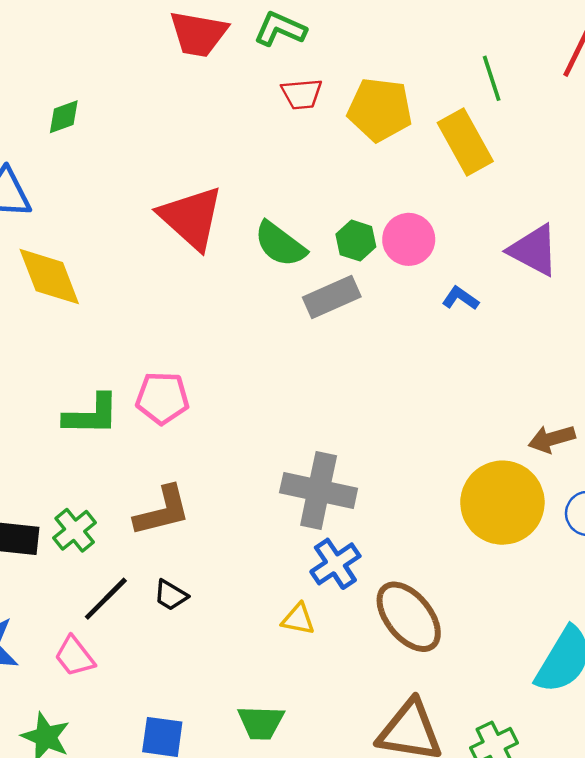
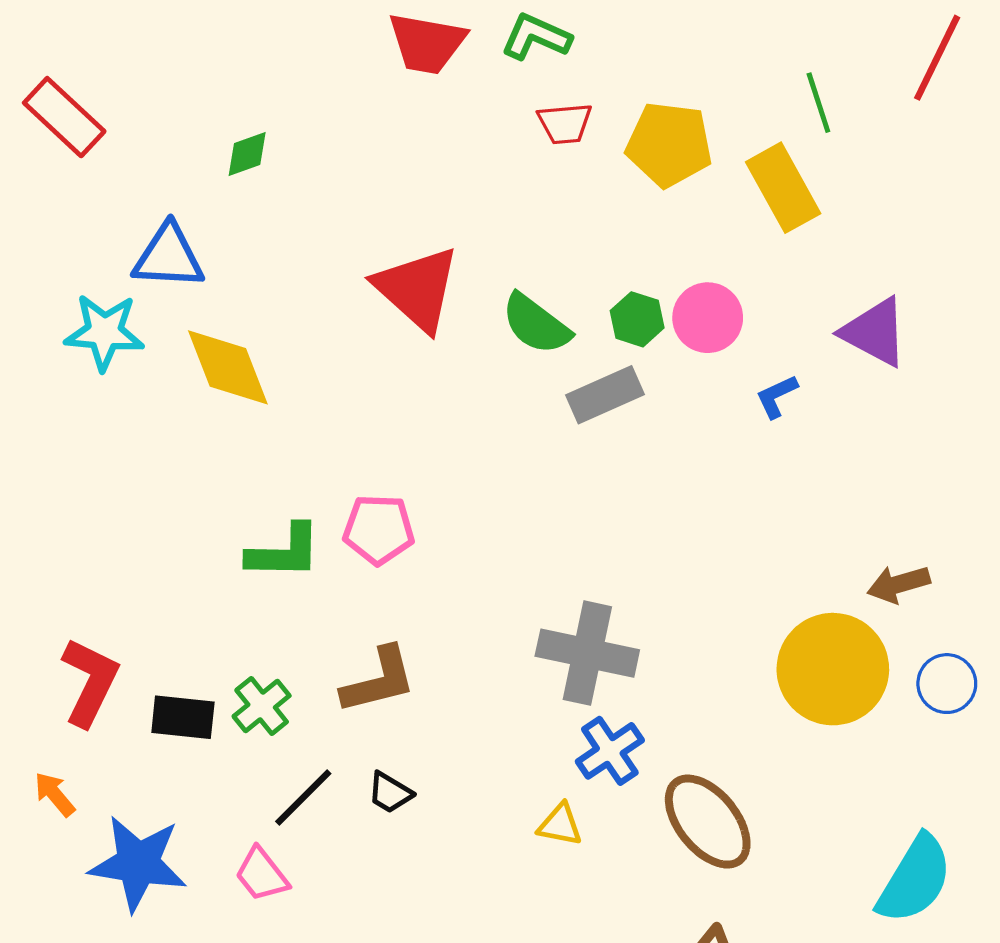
blue L-shape: (460, 298) -> (777, 396), turned -60

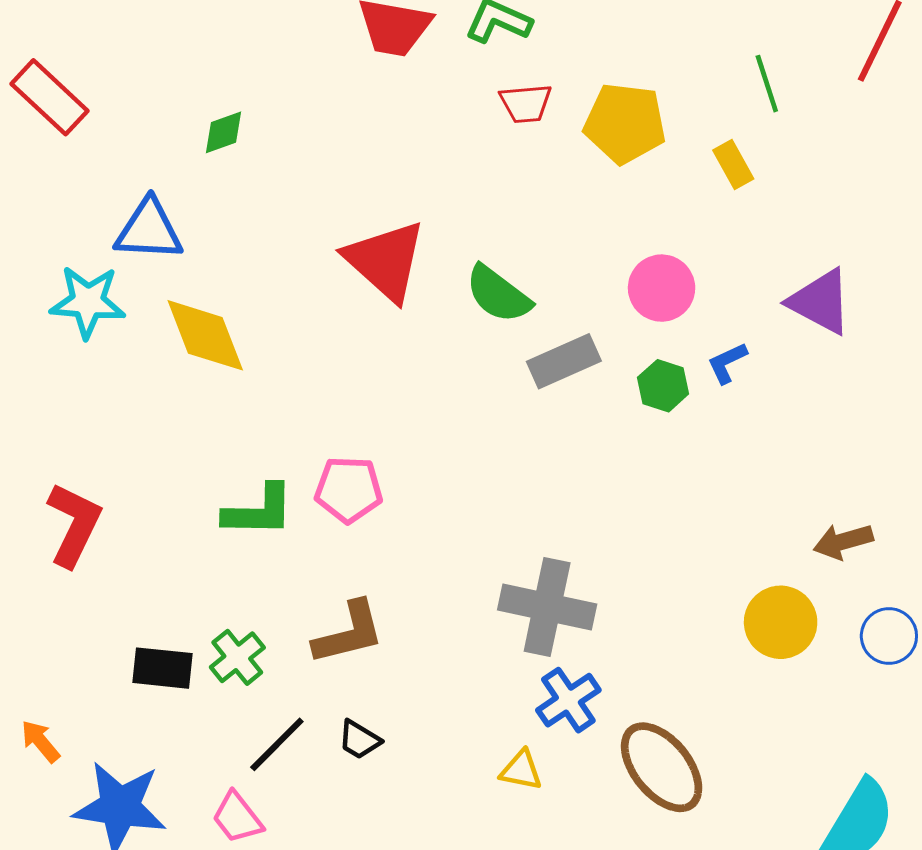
yellow rectangle: (783, 188) -> (733, 164), size x0.6
green hexagon: (637, 319) -> (663, 386), moved
yellow circle: (833, 669) -> (781, 622), size x0.7
red L-shape: (90, 682) -> (74, 525), moved

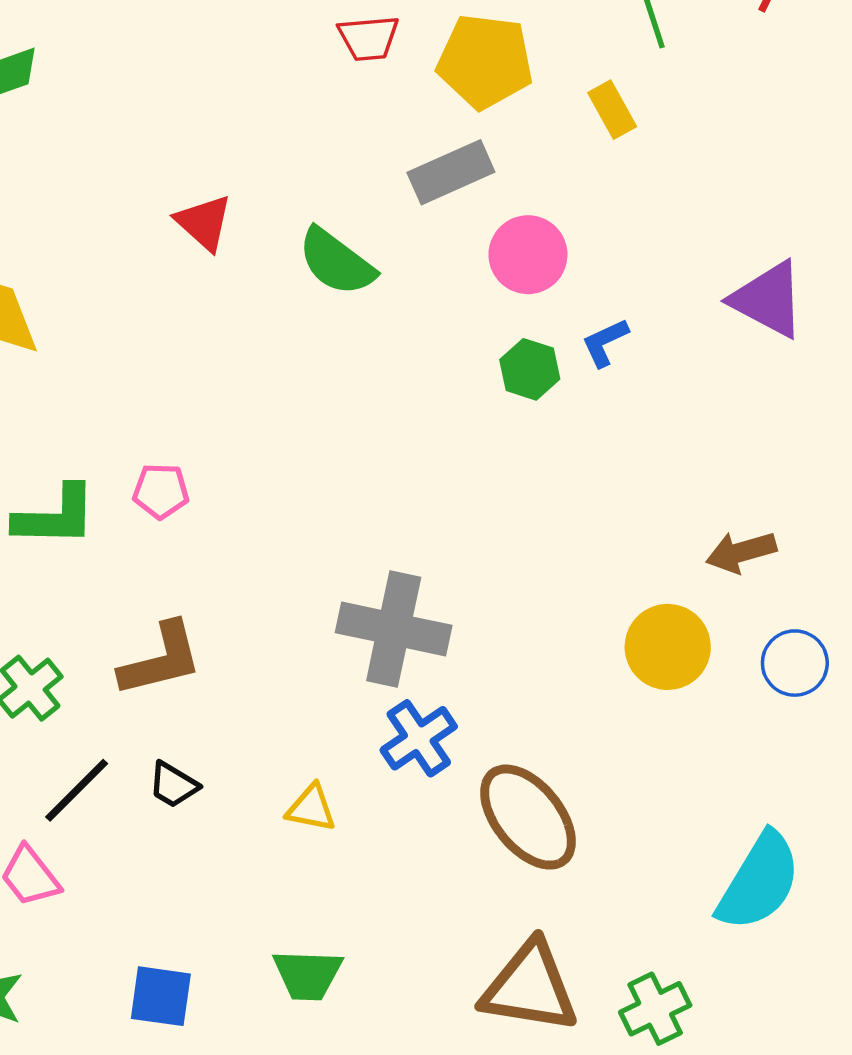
red triangle: (385, 261) -> (204, 222), size x0.6
purple triangle: (820, 302) -> (768, 299), moved
gray rectangle: (564, 361) -> (451, 172), moved
pink pentagon: (349, 489) -> (161, 491), size x0.7
yellow triangle: (521, 770) -> (311, 808), moved

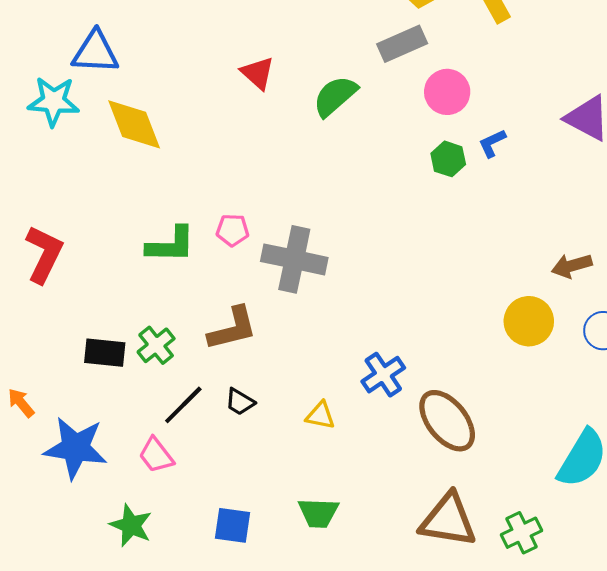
green semicircle: (336, 262) -> (335, 96), turned 102
gray cross: (394, 629) -> (294, 259), moved

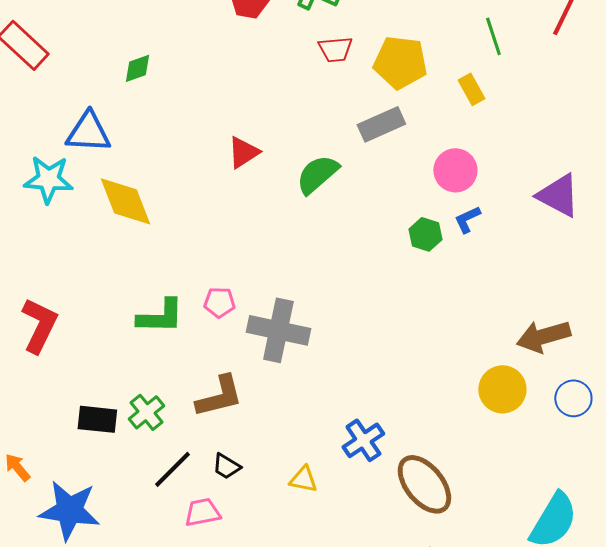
red triangle: (258, 73) -> (243, 152), turned 45
pink circle: (447, 92) -> (455, 170), moved
brown arrow: (572, 266) -> (543, 336), size x1.4
pink trapezoid: (156, 455) -> (202, 512), moved, turned 117

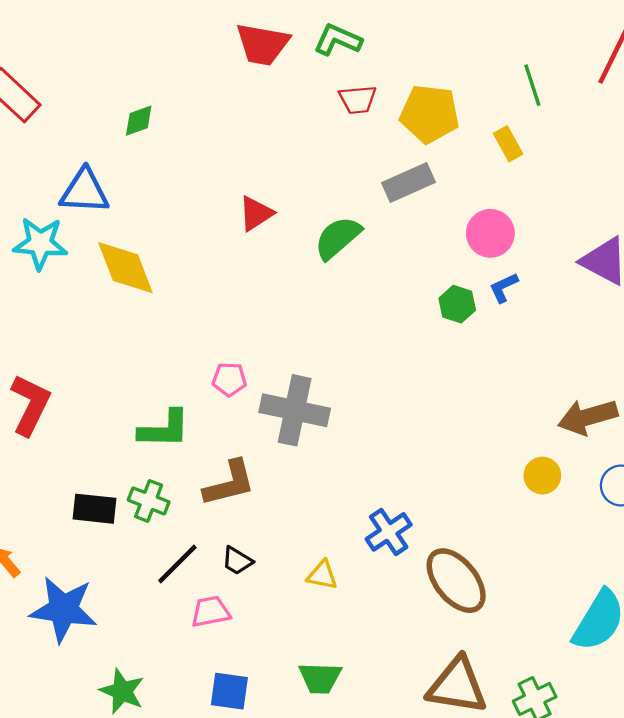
green L-shape: (160, 316) -> (164, 429), moved
yellow circle: (502, 389) -> (542, 476), size x0.7
green cross: (146, 412) -> (149, 501), turned -30

